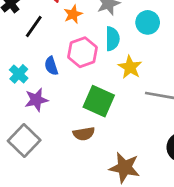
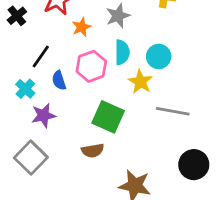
cyan circle: (148, 22) -> (159, 56), moved
black line: (34, 26) -> (41, 56), moved

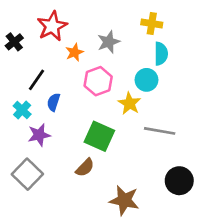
cyan semicircle: (122, 52) -> (161, 54), moved
pink hexagon: (91, 66) -> (98, 81), moved
blue semicircle: (59, 80) -> (54, 102), turned 36
brown semicircle: (93, 151) -> (85, 168), turned -36

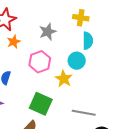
orange star: (74, 52) -> (14, 42), moved
gray line: (160, 131) -> (84, 113), moved

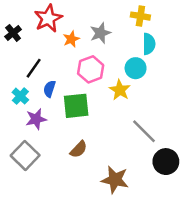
orange star: (14, 42) -> (71, 39), moved
green square: (41, 104) -> (76, 106), moved, turned -30
gray line: (84, 113) -> (144, 131), turned 35

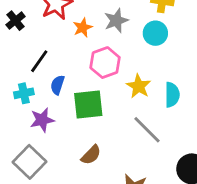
cyan semicircle: (149, 44) -> (172, 95), moved
cyan circle: (136, 68) -> (155, 33), moved
cyan cross: (20, 96) -> (24, 93), turned 35
gray line: (144, 131) -> (147, 130), moved

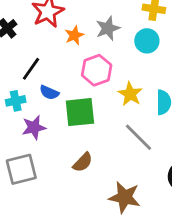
blue semicircle: (57, 85) -> (49, 93), turned -84
gray square: (29, 162) -> (21, 169), turned 32

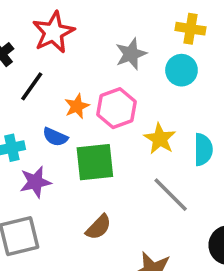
orange star: (74, 35) -> (77, 106), moved
black line: (31, 69) -> (32, 86), moved

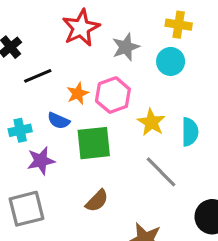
red star: (53, 32) -> (81, 28), moved
black line: (32, 86) -> (38, 76), turned 32

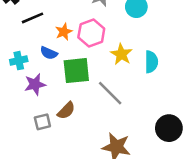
gray line: (161, 172) -> (110, 93), moved
brown semicircle: (97, 201) -> (66, 111), moved
gray square: (27, 209) -> (42, 122), moved, size x0.6

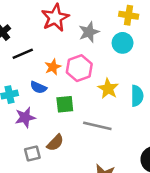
green square: (76, 71) -> (65, 104), size x0.7
gray line: (110, 93) -> (97, 126), turned -32

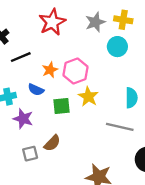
gray star: (89, 32) -> (95, 22), moved
yellow star: (108, 89) -> (88, 97), moved
purple star: (25, 117) -> (23, 119), turned 30
gray line: (97, 126) -> (120, 127), moved

